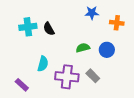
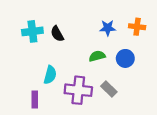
blue star: (92, 13) -> (108, 28), moved
purple rectangle: (22, 85) -> (35, 100), moved, turned 48

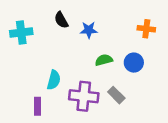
blue star: (108, 28) -> (89, 30), moved
cyan cross: (32, 31) -> (21, 32), moved
black semicircle: (57, 34) -> (61, 20), moved

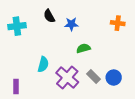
blue circle: (134, 63) -> (114, 78), moved
purple cross: (84, 96) -> (67, 78), turned 35
purple rectangle: (37, 106) -> (16, 87), moved

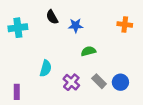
purple cross: (67, 78) -> (71, 82), size x0.7

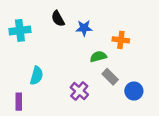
orange cross: (125, 25) -> (121, 40), moved
cyan semicircle: (46, 68) -> (37, 76), moved
gray rectangle: (99, 81) -> (110, 77), moved

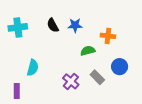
black semicircle: (58, 19) -> (53, 25), moved
gray rectangle: (110, 77) -> (97, 77), moved
blue circle: (134, 91) -> (120, 67), moved

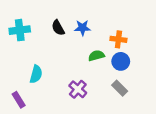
blue circle: (120, 67) -> (121, 61), moved
gray rectangle: (97, 77) -> (120, 88), moved
purple rectangle: (17, 91) -> (19, 100), turned -32

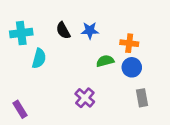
cyan semicircle: (36, 74) -> (39, 58), moved
gray rectangle: (120, 88) -> (142, 98), moved, turned 35

